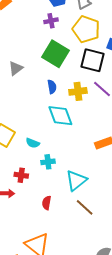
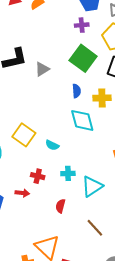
cyan cross: (48, 162) -> (68, 173), moved
brown line: (85, 207) -> (95, 228), moved

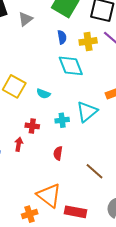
cyan triangle: (92, 186) -> (87, 112), moved
red arrow: (22, 193) -> (19, 144), turned -80

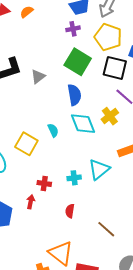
blue semicircle: (62, 37) -> (74, 95), size x1.5
yellow cross: (88, 41) -> (110, 116), moved, turned -30
cyan semicircle: (43, 94) -> (53, 130), moved, turned -136

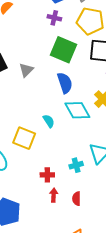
purple cross: (73, 29) -> (54, 18), turned 32
red arrow: (31, 202) -> (54, 195), moved

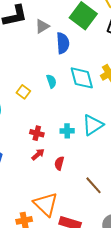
blue semicircle: (65, 83) -> (63, 43), moved
yellow square: (24, 138) -> (23, 92), size x0.6
red arrow: (54, 195) -> (38, 154), turned 32

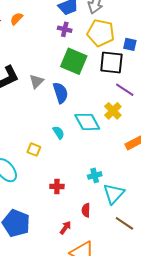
cyan triangle: (93, 125) -> (114, 194), moved
cyan cross: (67, 131) -> (95, 175), moved
red arrow: (38, 154) -> (65, 228), moved

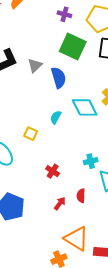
cyan semicircle: (59, 133) -> (56, 117), turned -120
red cross: (57, 186) -> (53, 171), turned 32
red arrow: (65, 228) -> (60, 203), moved

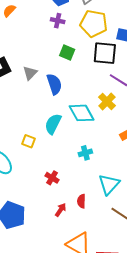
green square: (73, 47) -> (67, 52), size x0.6
cyan semicircle: (56, 117) -> (53, 124), size x1.5
cyan cross: (91, 161) -> (85, 153), moved

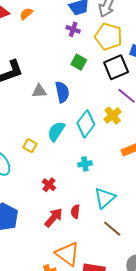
black square: (105, 53) -> (116, 67), turned -35
gray triangle: (30, 73) -> (39, 91), moved, turned 35
cyan diamond: (82, 113) -> (86, 124), turned 60
red arrow: (61, 210) -> (54, 218), size x1.5

